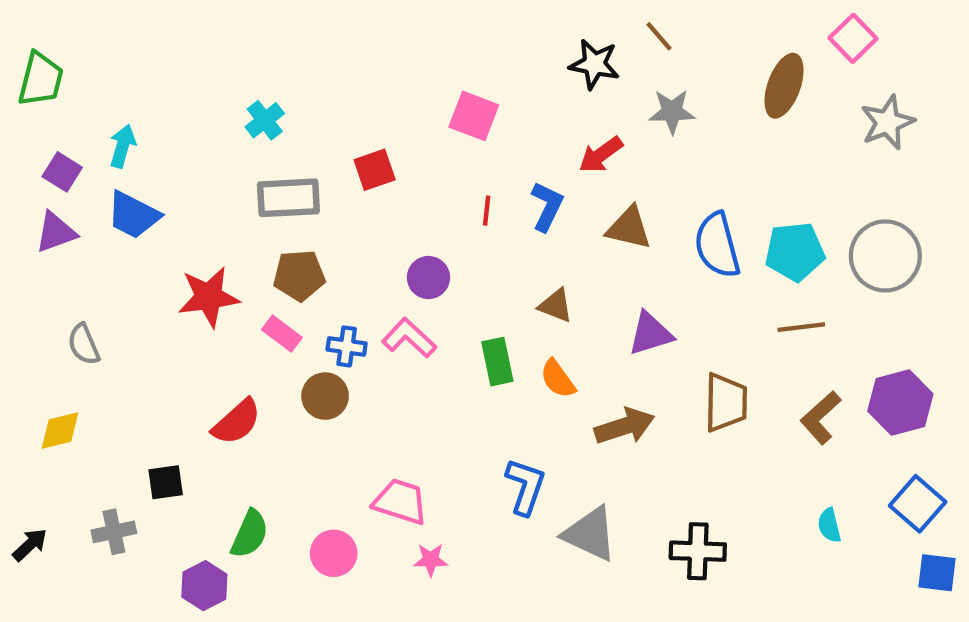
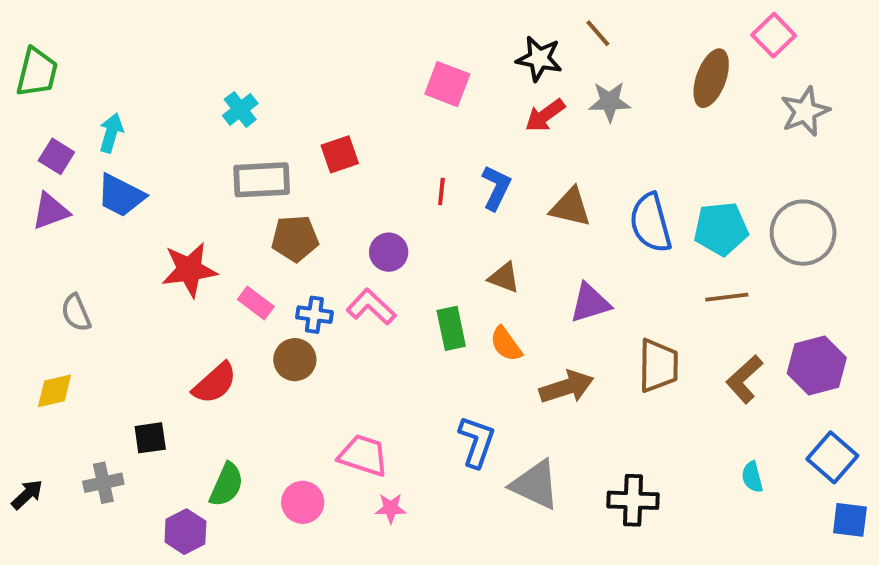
pink square: (474, 116) -> (447, 84), moved
red arrow: (601, 155) -> (545, 115), moved
brown pentagon: (299, 275) -> (295, 238), moved

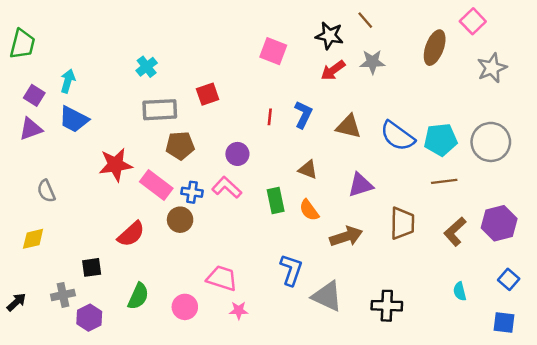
blue semicircle: (651, 223) -> (398, 136), turned -39
pink rectangle: (256, 303) -> (156, 185), size x1.5
blue square: (832, 457) -> (509, 279), size x0.7
blue square: (850, 520) -> (504, 322), moved
purple hexagon: (185, 532) -> (89, 318), moved

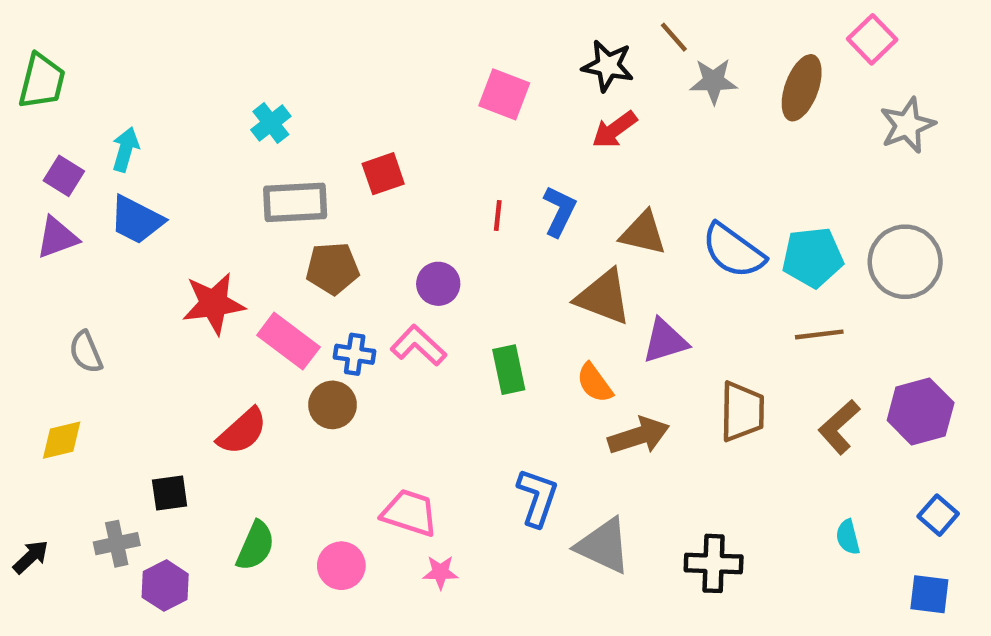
gray star: (372, 62) -> (714, 81), moved
brown triangle: (308, 169) -> (603, 297), moved, size x1.6
orange semicircle: (309, 210) -> (595, 383), moved

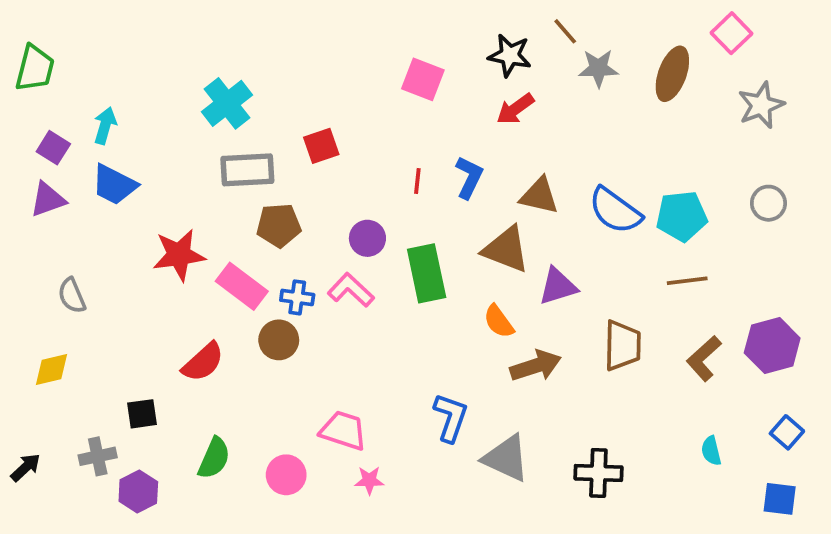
cyan cross: (271, 123) -> (227, 103), size x1.5
gray circle: (905, 262) -> (768, 203), moved, size x0.6
green rectangle: (509, 370) -> (427, 273), moved, size x1.4

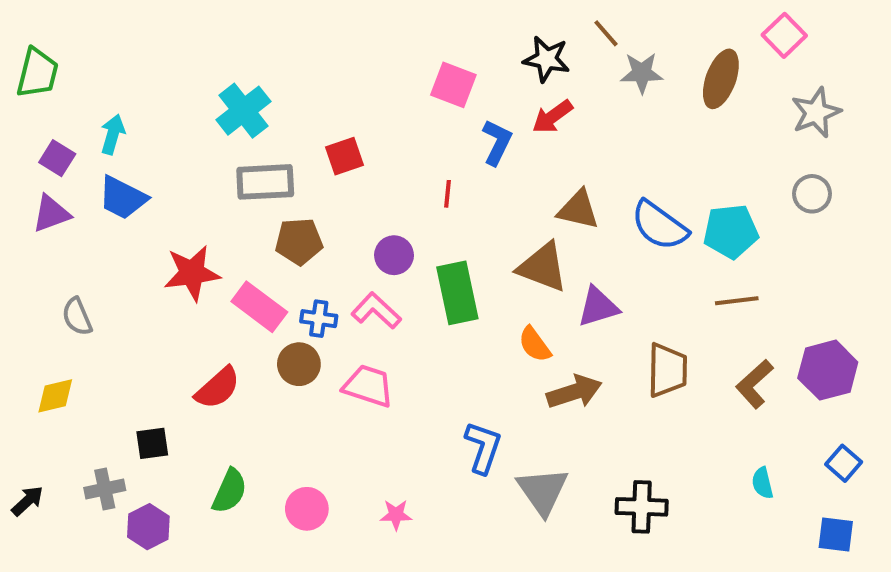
blue L-shape: (469, 177) -> (497, 142), moved
gray circle: (768, 203) -> (812, 194), moved
pink trapezoid: (343, 430) -> (368, 386), moved
gray triangle: (506, 458) -> (543, 491), turned 30

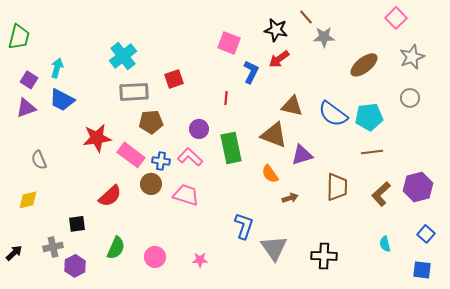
brown ellipse: (721, 79) -> (364, 65), moved, turned 32
brown arrow: (574, 392) -> (290, 198), size x0.6

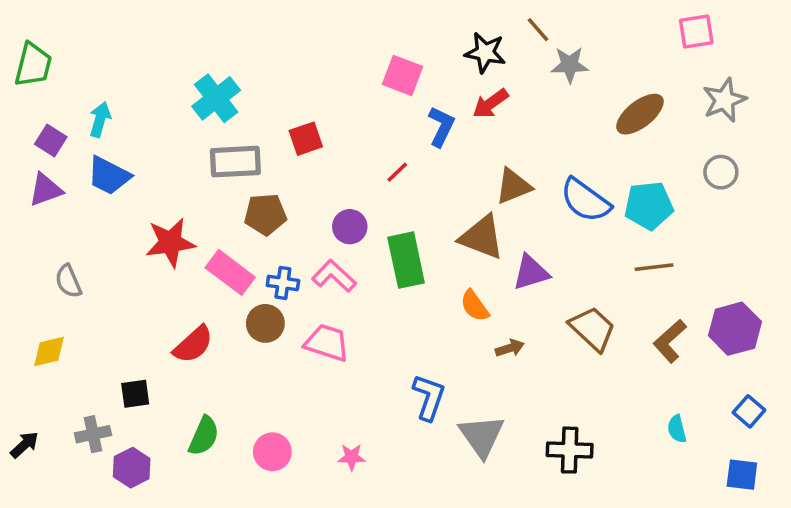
pink square: (396, 18) -> (696, 31), turned 35
red line: (226, 98) -> (397, 172), turned 40
brown triangle: (292, 106) -> (513, 186), turned -35
brown trapezoid: (337, 187) -> (592, 329), turned -48

